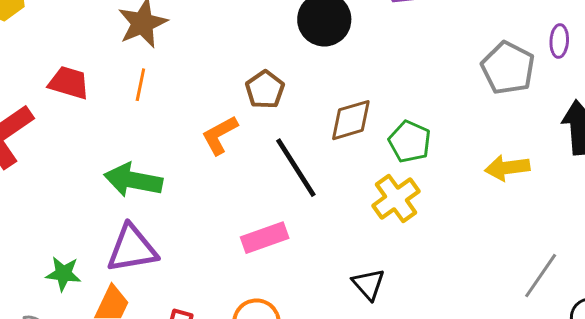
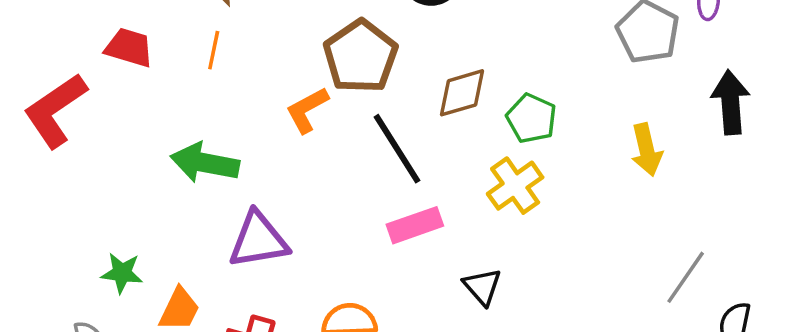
brown pentagon: (265, 90) -> (361, 56), size x1.6
yellow arrow: (507, 168) -> (647, 150), turned -96
pink rectangle: (265, 238) -> (415, 225), moved
purple triangle: (132, 249) -> (258, 240), moved

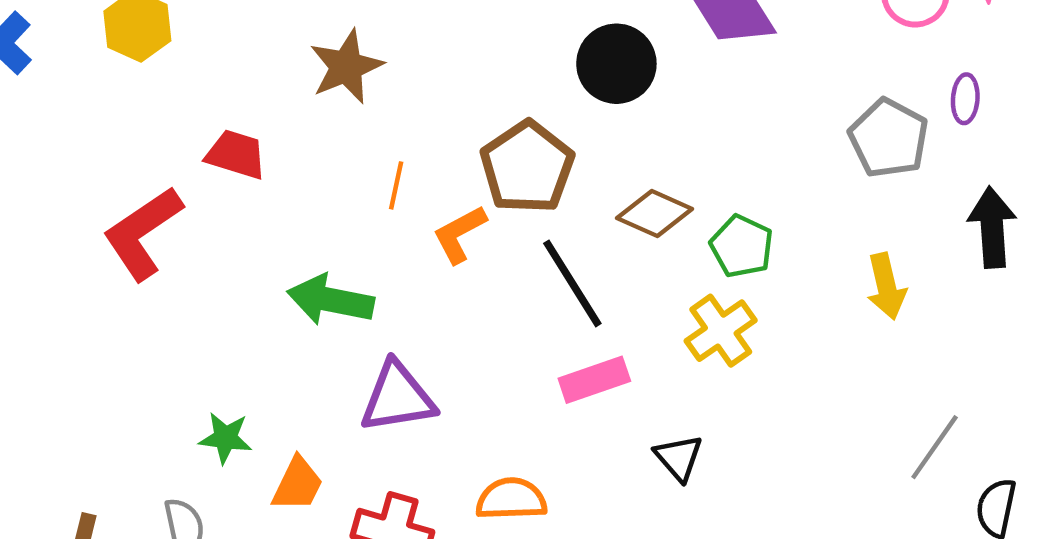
orange line: (214, 50) -> (396, 185), moved
brown diamond: (462, 93) -> (655, 214), turned 40

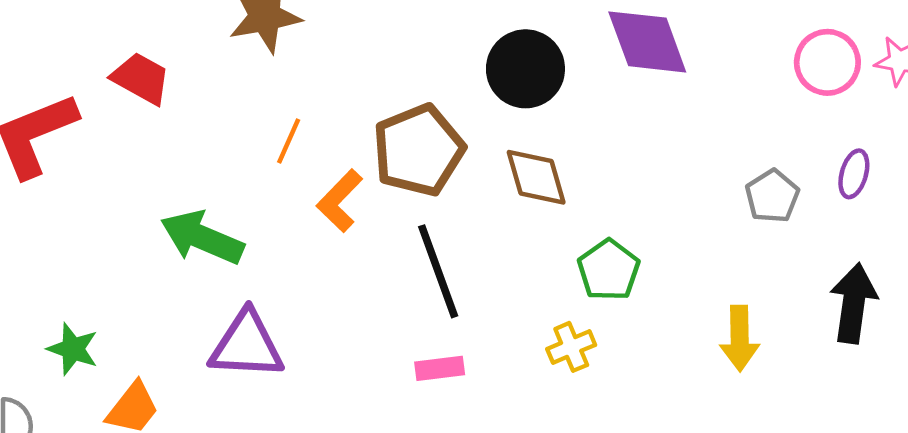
gray pentagon: (889, 138) -> (772, 196), size x0.7
brown diamond: (655, 214) -> (536, 177), moved, turned 38
orange L-shape: (460, 234) -> (340, 201), turned -30
yellow cross: (721, 331) -> (571, 347), size x0.7
pink rectangle: (594, 380) -> (440, 368), size x0.7

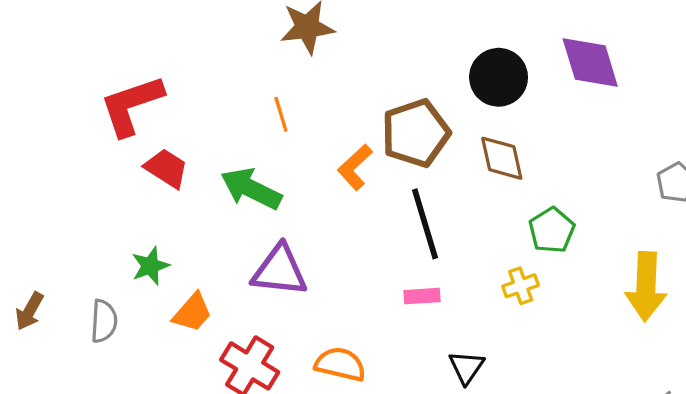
red trapezoid: (141, 78) -> (166, 168), moved
orange line: (289, 141) -> (281, 114), moved, turned -44
yellow arrow: (740, 338) -> (646, 287), size x1.4
green star: (73, 349) -> (150, 266), turned 30

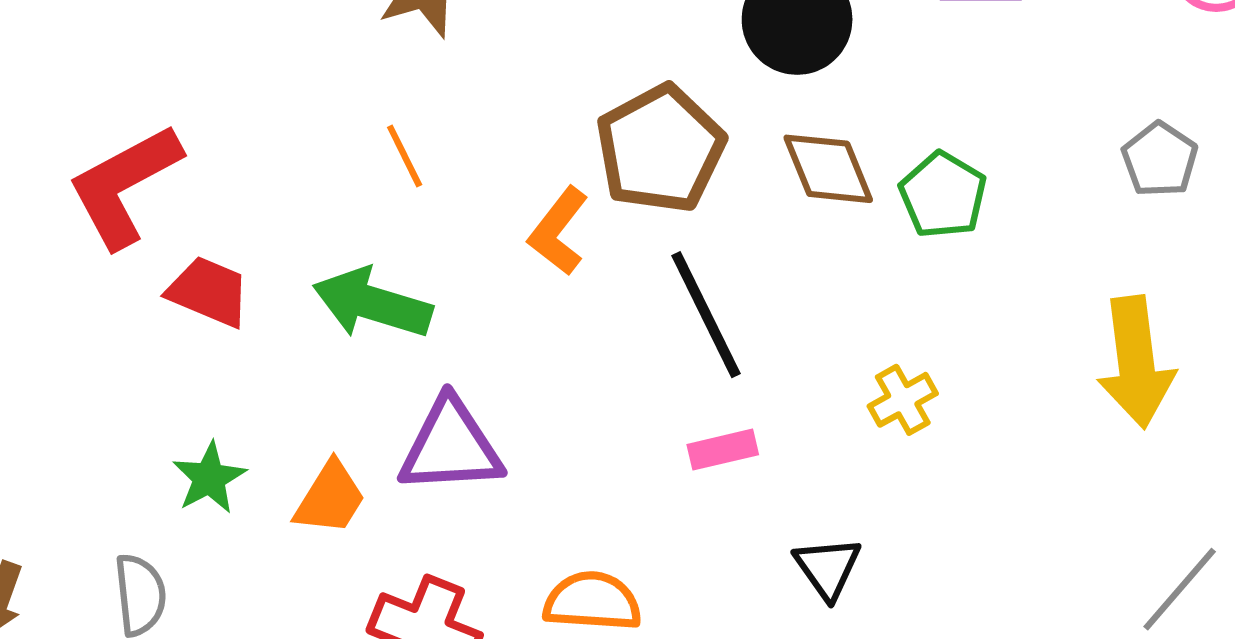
green pentagon: (552, 230) -> (943, 195), moved
orange trapezoid: (192, 312) -> (330, 498), moved

